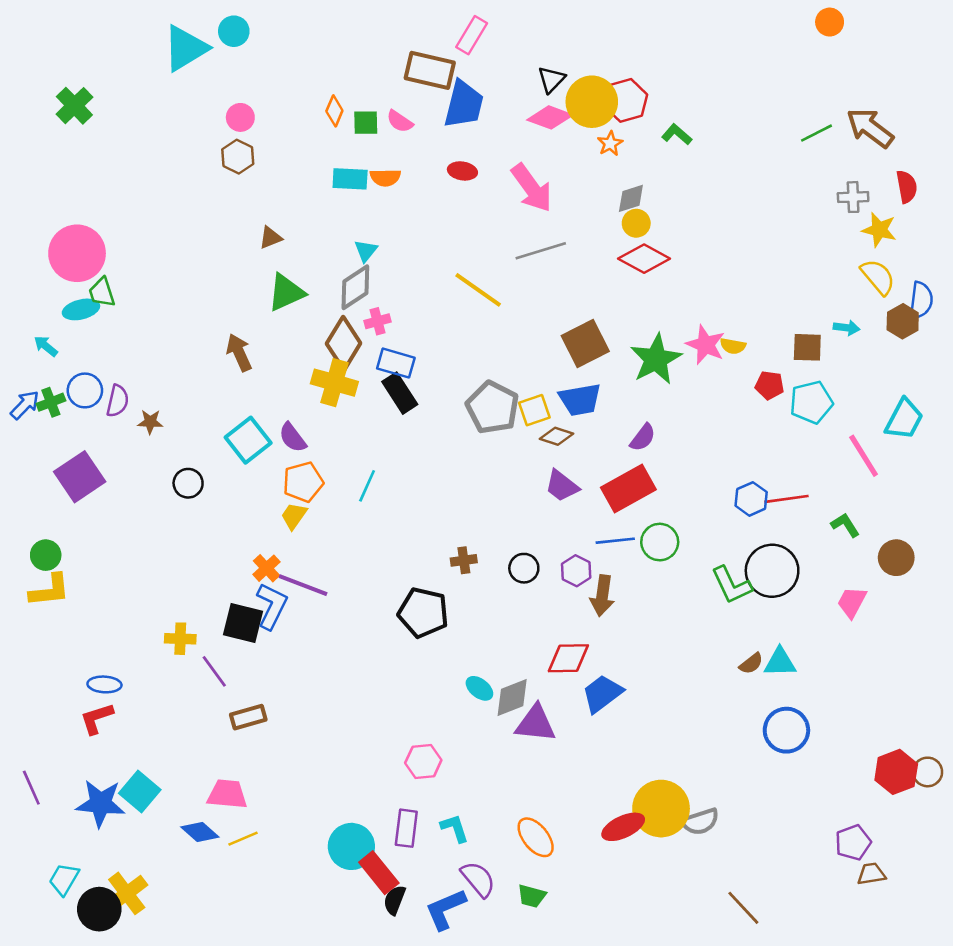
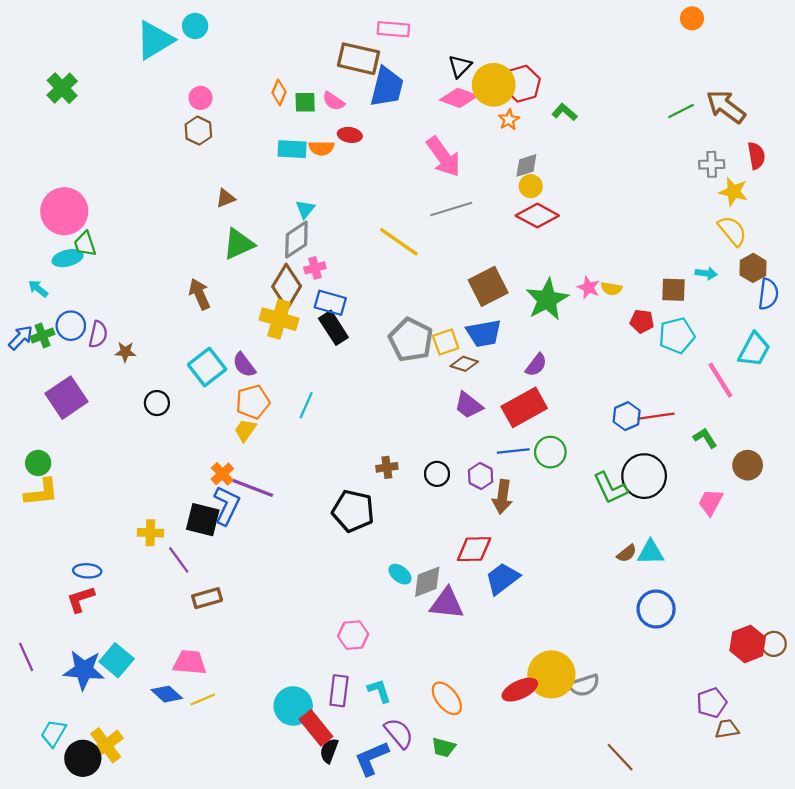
pink rectangle: (472, 35) -> (393, 29), turned 64
red ellipse: (462, 171) -> (350, 135), moved
blue semicircle: (921, 300) -> (768, 294), moved
pink star: (705, 345) -> (588, 288), size x0.7

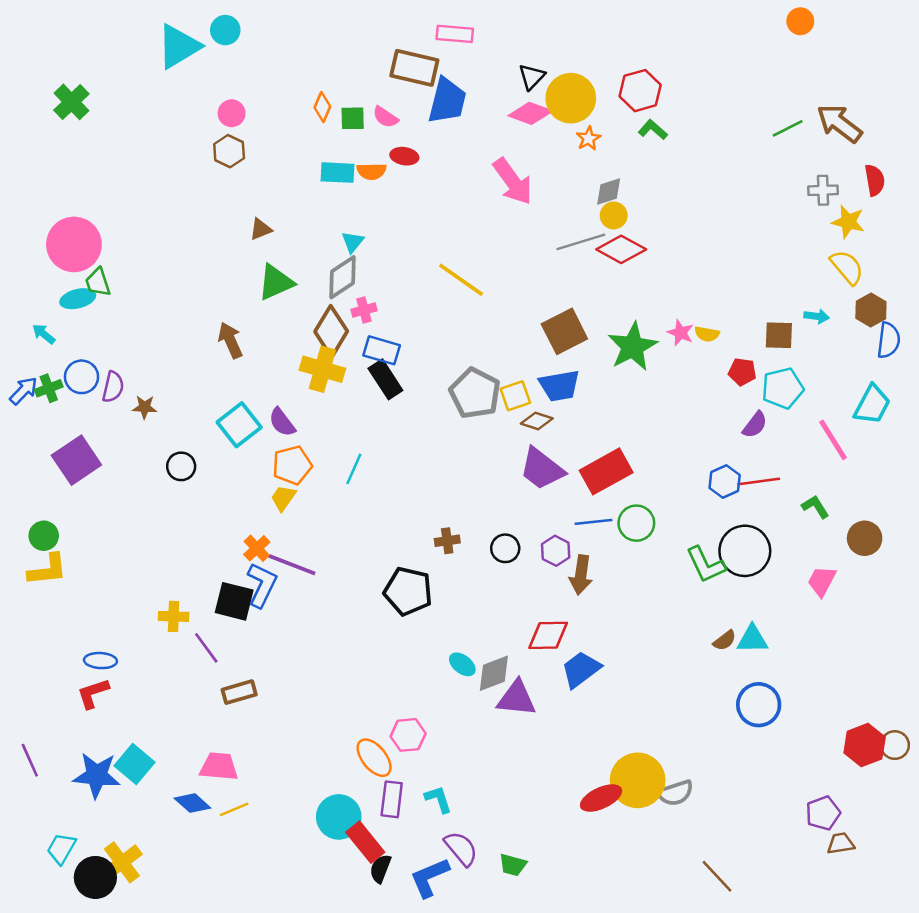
red hexagon: (522, 84) -> (640, 91), moved
gray line: (451, 209) -> (581, 242), moved
purple semicircle: (536, 365) -> (755, 425), moved
purple trapezoid: (469, 405) -> (542, 469), size x1.4
orange ellipse: (447, 698) -> (374, 758), moved

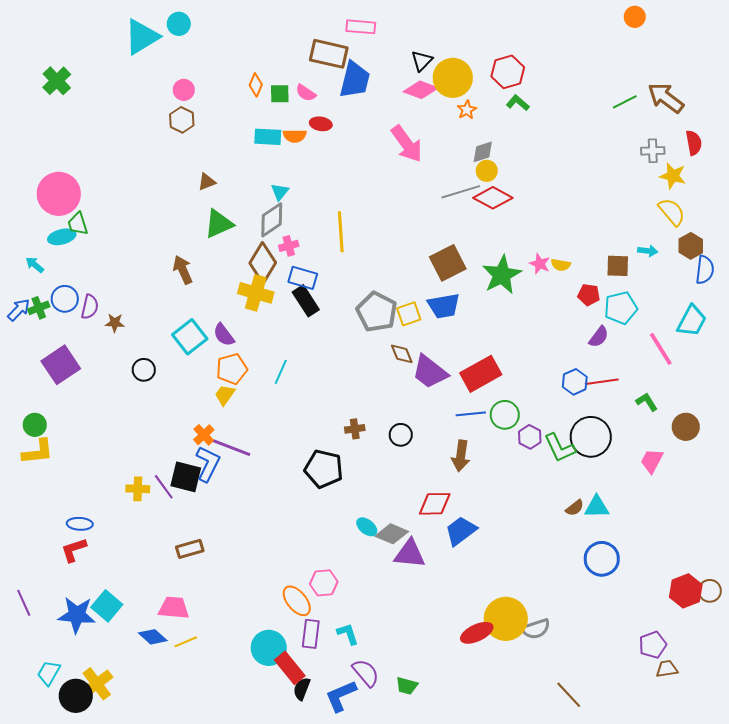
yellow line: (461, 280) -> (341, 232), moved, turned 51
brown diamond: (537, 421) -> (402, 354), moved, turned 50
purple hexagon: (556, 551) -> (530, 437), moved
purple line: (206, 648) -> (164, 487), moved
gray diamond: (494, 673) -> (392, 534), turned 44

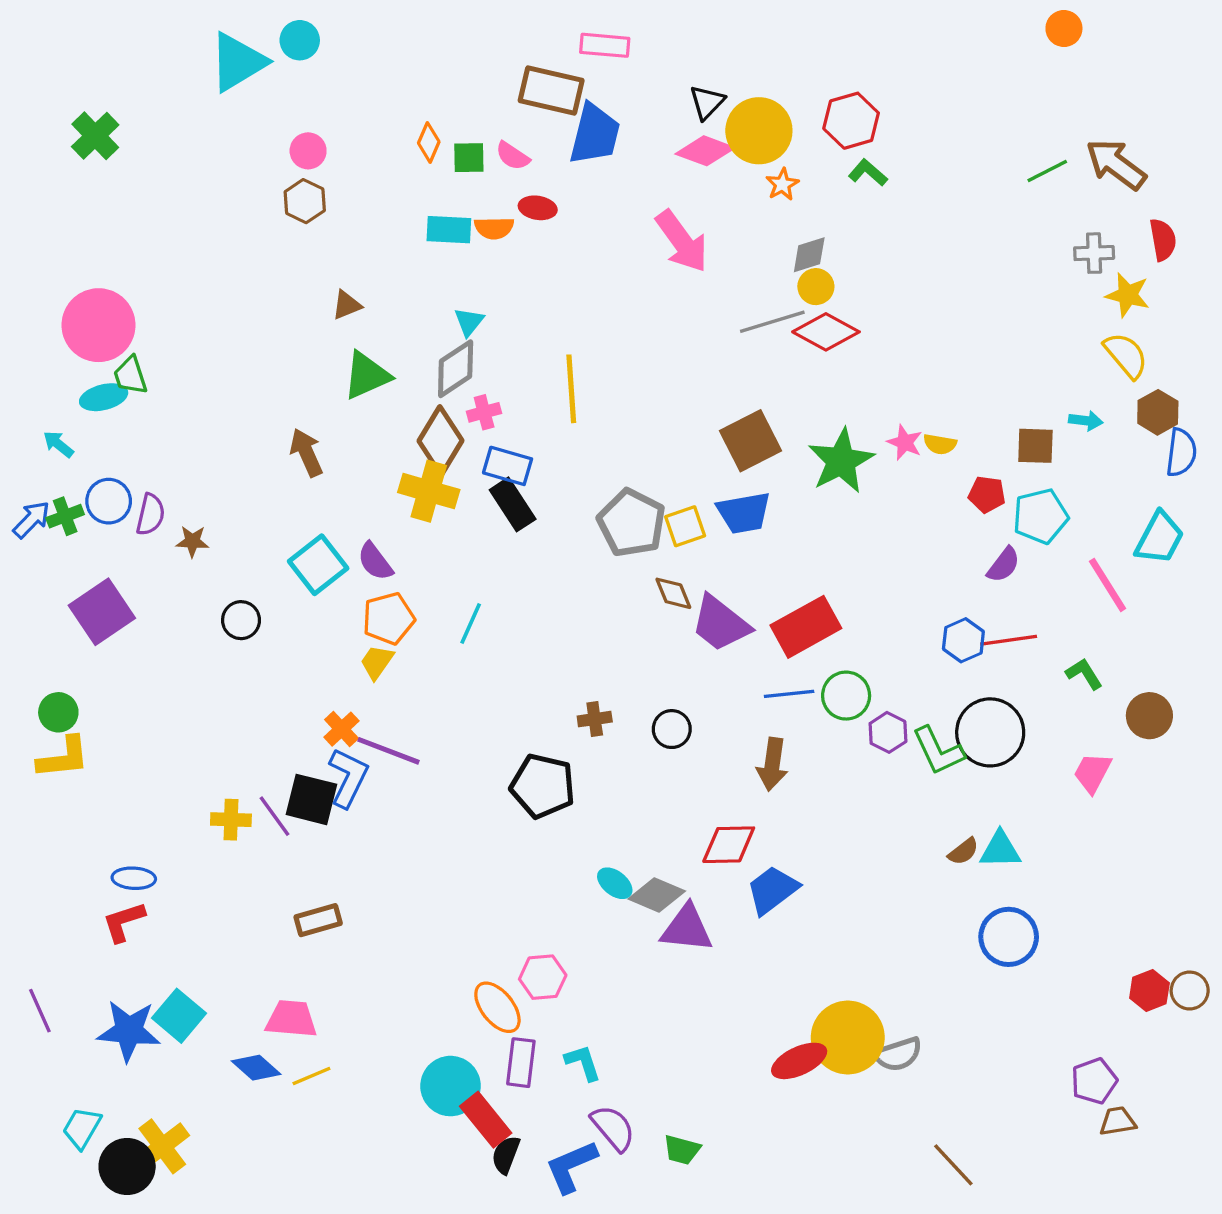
red hexagon: (686, 591) -> (1149, 991), size x0.7

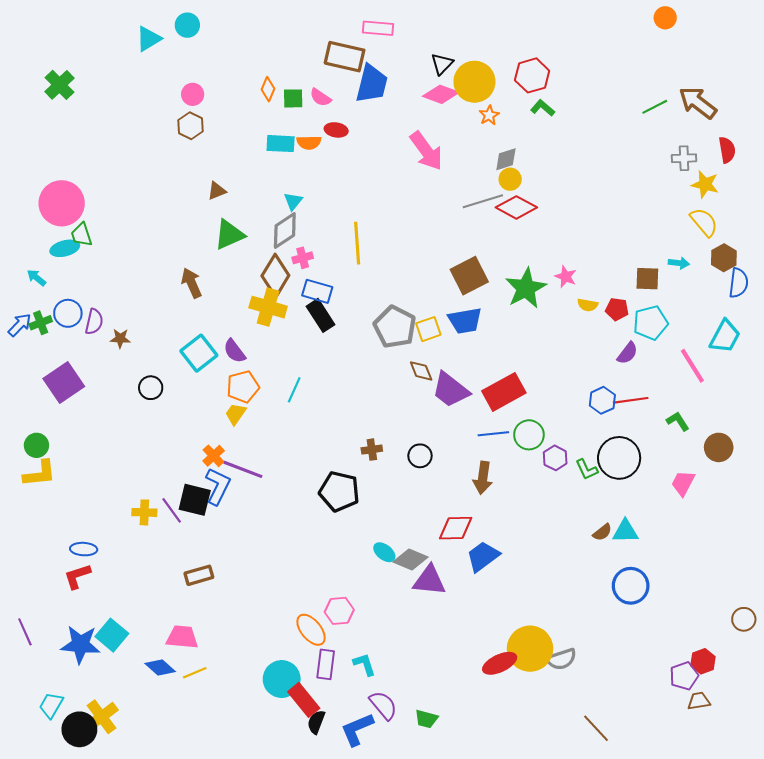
cyan triangle: (238, 62) -> (149, 39), size x0.7
yellow semicircle: (940, 444) -> (588, 305), moved
green L-shape: (938, 751) -> (587, 469), size x0.7
red hexagon: (1149, 991) -> (703, 661), moved

